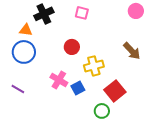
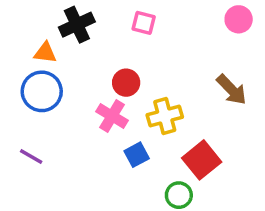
pink cross: (59, 80) -> (112, 116), moved

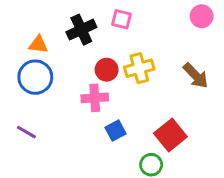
black cross: (77, 25) -> (81, 30), moved
pink cross: (112, 116) -> (95, 98), turned -35
yellow cross: (165, 116) -> (139, 68), moved

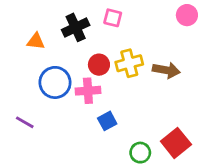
brown arrow: (196, 76) -> (166, 70), moved, turned -36
blue circle: (35, 77) -> (55, 82), moved
red square: (170, 135) -> (176, 143), moved

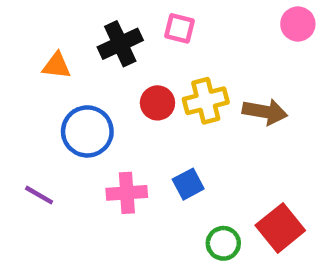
pink cross: (88, 91) -> (127, 193), moved
blue square: (107, 121) -> (188, 184), moved

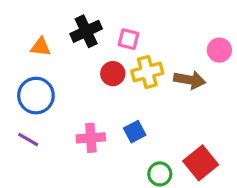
pink circle: (298, 24) -> (219, 50), moved
pink square: (179, 28) -> (128, 39), moved
blue circle: (87, 131) -> (36, 96), moved

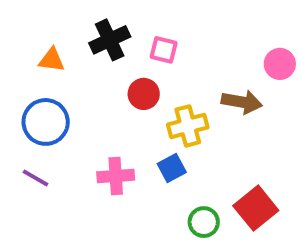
yellow cross: (147, 72) -> (188, 126), moved

